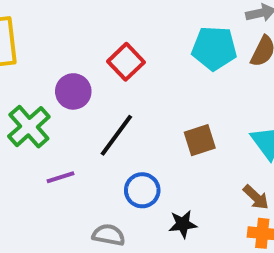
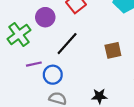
blue circle: (142, 190) -> (53, 75), moved

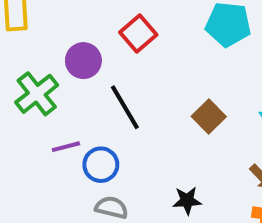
black line: (67, 44) -> (125, 107), turned -70
brown square: (113, 50) -> (209, 117), turned -30

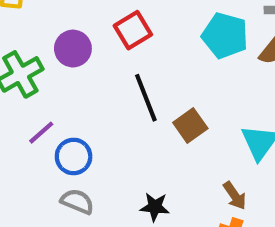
black line: (125, 107) -> (146, 98), moved
purple line: (66, 147) -> (41, 133), turned -36

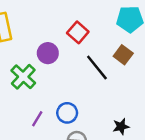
brown square: (190, 126) -> (123, 55), moved
purple line: (41, 133) -> (37, 119), moved

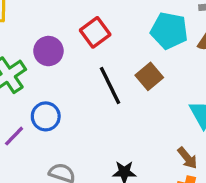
blue circle: (67, 113) -> (46, 116), moved

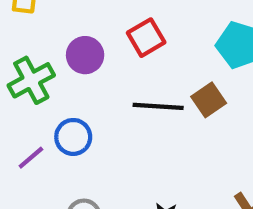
black line: (110, 85) -> (158, 106), turned -66

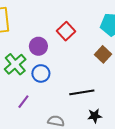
black line: (158, 106) -> (82, 92), moved
blue circle: (73, 137) -> (41, 73), moved

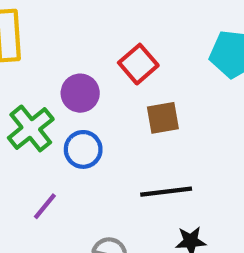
brown square: (103, 54) -> (163, 118), moved, turned 35

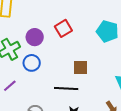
brown square: (163, 118) -> (81, 68), moved

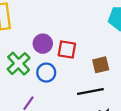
red square: (63, 28) -> (67, 50), moved, turned -36

